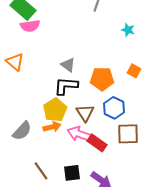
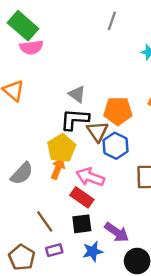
blue hexagon: (114, 108) -> (115, 146), moved
brown triangle: (85, 113) -> (97, 131), moved
orange arrow: (52, 127) -> (58, 169), turned -54
red rectangle: (97, 143) -> (82, 197), moved

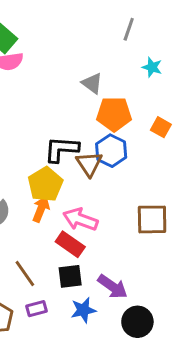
gray line: (112, 21) -> (129, 29), moved
gray triangle: (77, 94) -> (92, 83), moved
orange pentagon: (118, 111) -> (114, 114), moved
blue hexagon: (115, 146) -> (111, 151), moved

